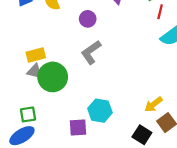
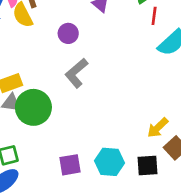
cyan hexagon: (100, 111) -> (110, 162), moved
black square: (142, 135) -> (148, 166), turned -30

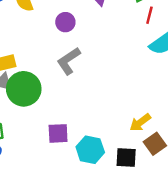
purple square: (70, 165) -> (58, 133), moved

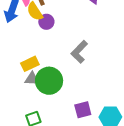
purple circle: (65, 22) -> (46, 22), moved

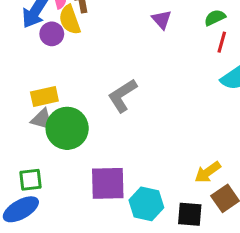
purple circle: (46, 22) -> (52, 34), moved
purple square: (83, 110) -> (108, 183), size x1.4

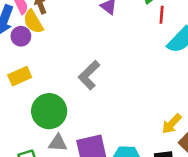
yellow rectangle: (44, 97) -> (20, 76), moved
gray triangle: (42, 119) -> (58, 143), moved

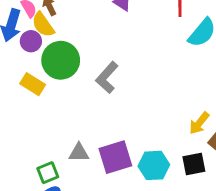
yellow rectangle: (20, 76) -> (33, 84), turned 60
green circle: (49, 111) -> (61, 60), moved

